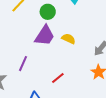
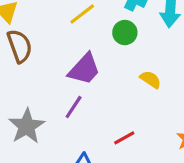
purple trapezoid: (45, 36) -> (84, 69), moved

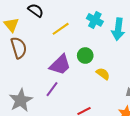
green circle: (125, 33) -> (85, 56), moved

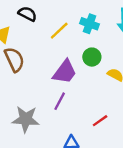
cyan cross: (95, 20) -> (89, 24), moved
gray star: (21, 100) -> (26, 119), turned -30

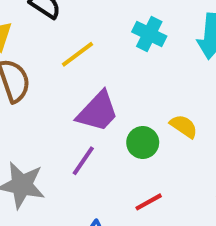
yellow line: (59, 31) -> (77, 54), moved
green circle: (92, 57) -> (143, 142), moved

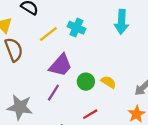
cyan cross: (149, 34) -> (76, 28), moved
yellow semicircle: (184, 126) -> (108, 82), moved

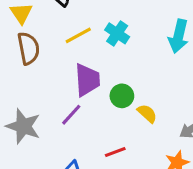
purple trapezoid: (61, 65) -> (87, 80), turned -55
green circle: (86, 82) -> (122, 96), moved

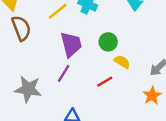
green circle: (122, 96) -> (108, 42), moved
red line: (115, 152) -> (105, 82), moved

